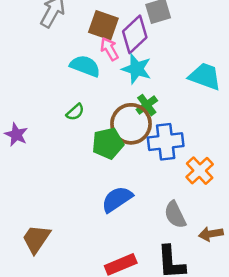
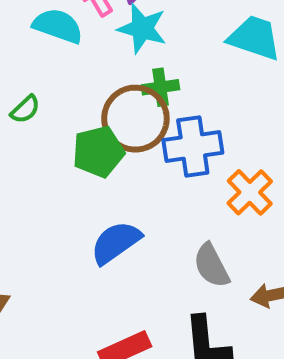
green cross: (147, 105) -> (160, 87), turned 30
green semicircle: (75, 112) -> (25, 109), moved

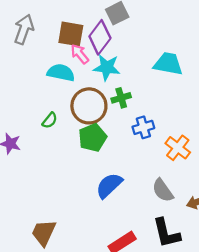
brown circle: (135, 119) -> (89, 106), moved
blue cross: (193, 146) -> (143, 127), size x0.7

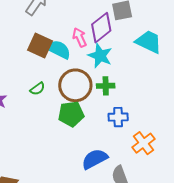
brown square: (71, 34) -> (40, 46), moved
cyan trapezoid: (168, 64) -> (149, 42), moved
blue semicircle: (109, 185) -> (95, 159), moved

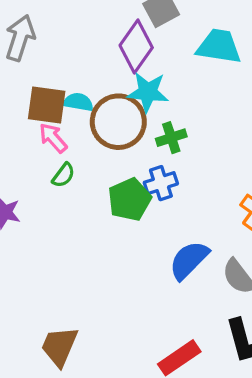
pink arrow: (80, 37) -> (53, 138), moved
cyan semicircle: (59, 49) -> (78, 102), size x0.7
brown circle: (75, 85) -> (118, 122), moved
blue cross: (118, 117) -> (161, 183), moved

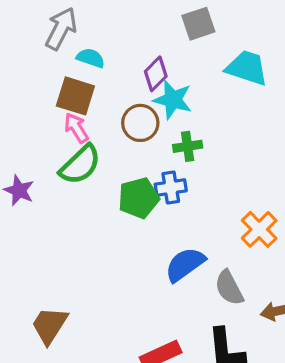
purple diamond: (136, 46) -> (156, 74), moved, size x0.7
cyan semicircle: (78, 102) -> (91, 58), moved
brown circle: (118, 122) -> (140, 123), size x0.7
green semicircle: (63, 175) -> (80, 165), size x1.8

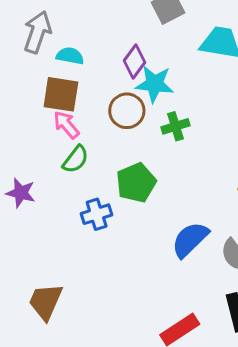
green semicircle: (80, 165) -> (76, 159), size x0.7
blue cross: (171, 187) -> (97, 214), moved
brown trapezoid: (49, 325) -> (46, 302), moved

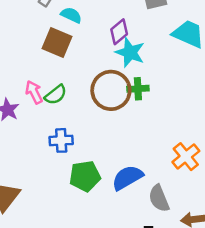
brown circle: (127, 111) -> (111, 90), moved, size x1.4
pink arrow: (66, 125) -> (34, 92), moved
green pentagon: (136, 183) -> (85, 176), moved

